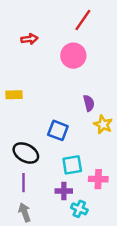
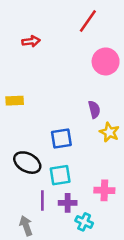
pink circle: (73, 56) -> (106, 61), moved
blue square: (58, 130) -> (61, 139), turned -30
cyan square: (72, 165) -> (60, 175), moved
purple line: (23, 183) -> (42, 200), moved

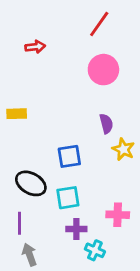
pink circle: (106, 61) -> (103, 70), moved
purple line: (42, 200) -> (19, 223), moved

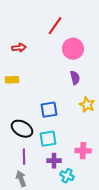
red line: (99, 24) -> (55, 26), moved
red arrow: (35, 47) -> (19, 48), moved
purple semicircle: (106, 124) -> (75, 78), moved
purple line: (19, 223) -> (24, 157), moved

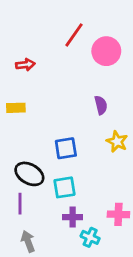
pink circle: (73, 49) -> (106, 51), moved
pink cross: (83, 151) -> (118, 214), moved
purple line: (24, 157) -> (20, 204), moved

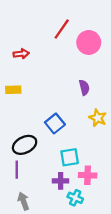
blue square: (66, 148) -> (55, 124), turned -30
black ellipse: (29, 174) -> (25, 145), turned -55
cyan square: (64, 187) -> (70, 157), moved
pink cross: (118, 214) -> (88, 175), moved

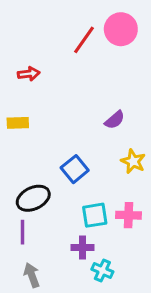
pink circle: (89, 42) -> (121, 29), moved
purple semicircle: (84, 87) -> (115, 120), turned 63
pink cross: (88, 175) -> (129, 215), moved

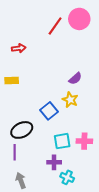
yellow star: (133, 161) -> (70, 100), moved

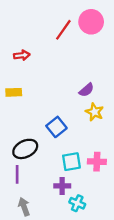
yellow star: (70, 100) -> (95, 112), moved

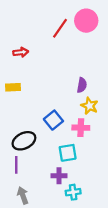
purple semicircle: (86, 90) -> (82, 85), turned -40
pink cross: (97, 162) -> (81, 128), moved
cyan cross: (77, 203) -> (73, 192), turned -32

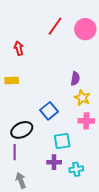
pink circle: (86, 21) -> (85, 29), moved
red arrow: (21, 52) -> (19, 48), turned -96
pink cross: (81, 128) -> (86, 121), moved
cyan cross: (73, 192) -> (76, 169), moved

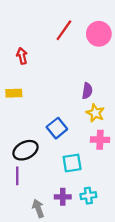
purple cross: (54, 162) -> (63, 197), moved
gray arrow: (21, 180) -> (38, 208), moved

